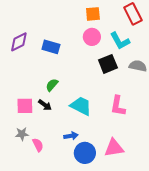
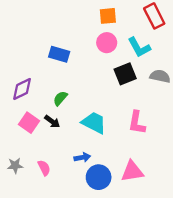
purple diamond: (19, 42) -> (22, 89), moved
pink square: (25, 106) -> (29, 123), turned 36
gray star: (22, 134) -> (15, 166), moved

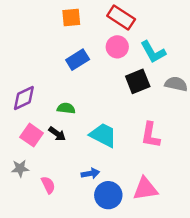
orange square: (108, 16) -> (71, 17), moved
red rectangle: (154, 16) -> (121, 17), moved, turned -30
blue rectangle: (59, 54) -> (78, 60), moved, turned -48
green semicircle: (60, 98) -> (66, 108), turned 56
gray star: (15, 166) -> (20, 168), moved

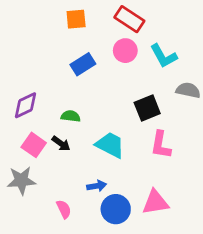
black square: (138, 81) -> (147, 108), moved
gray star: (20, 168) -> (21, 180), size x1.5
pink semicircle: (48, 185) -> (64, 209), moved

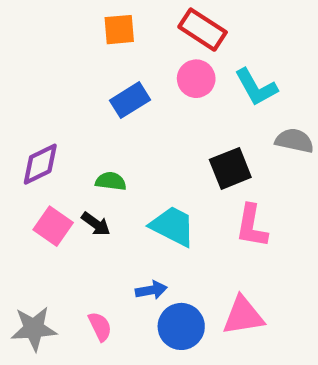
gray star: (21, 180) -> (34, 329), moved

